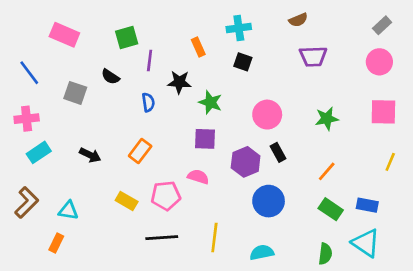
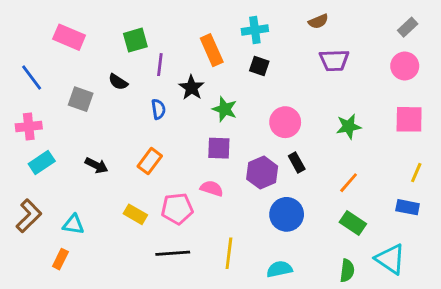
orange rectangle: (198, 47) -> (212, 50), size x1.5
black star: (179, 82) -> (192, 88), turned 30
blue rectangle: (367, 205) -> (408, 207), moved

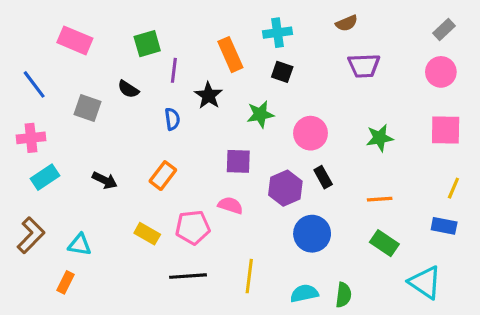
green star: (225, 109) -> (260, 114), moved, turned -30
orange line: (349, 183) -> (380, 199), turned 45
green semicircle: (347, 271) -> (343, 295), moved

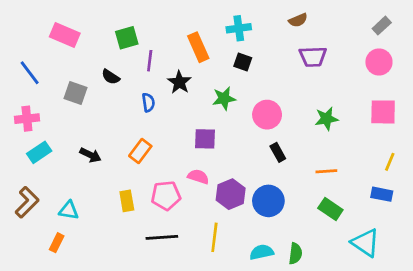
purple hexagon: (285, 188) -> (231, 194), moved
yellow rectangle: (147, 234) -> (127, 201), turned 50

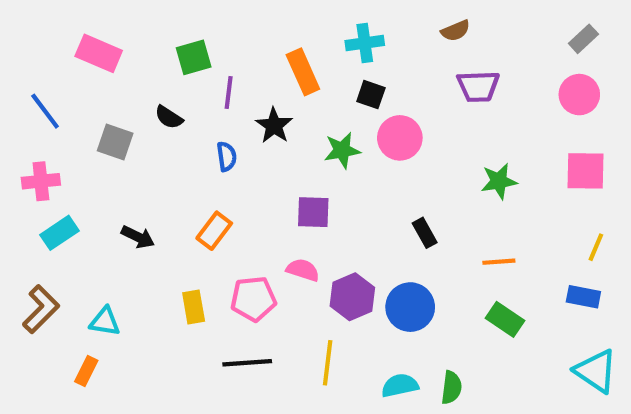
pink circle: (267, 115) -> (400, 138), moved
cyan triangle: (365, 243) -> (596, 371), moved

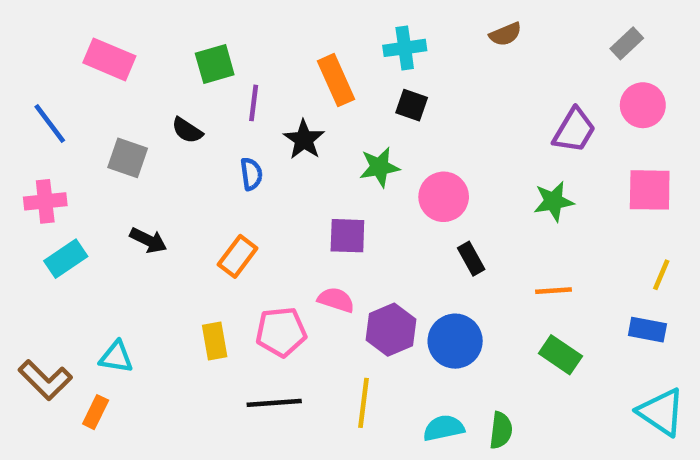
gray rectangle: (583, 39) -> (627, 43), moved
purple trapezoid: (478, 86) -> (574, 130), moved, turned -57
pink circle: (400, 138) -> (444, 197), moved
black arrow: (138, 237) -> (148, 240), moved
brown L-shape: (41, 309) -> (45, 380), moved, turned 90

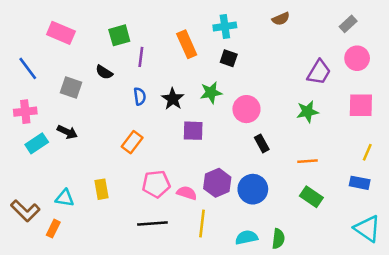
black star: (304, 140) -> (173, 99), moved
black arrow: (148, 240) -> (67, 132), moved
pink semicircle: (336, 300) -> (187, 193), moved
yellow rectangle: (215, 341) -> (102, 189), moved

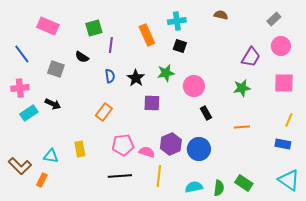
brown semicircle: (281, 19) -> (221, 15), turned -144
green rectangle: (311, 197) -> (244, 183), moved

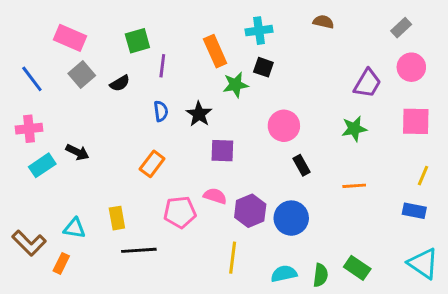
black semicircle: (82, 57) -> (120, 83), turned -64
gray square: (56, 69) -> (82, 74), moved, turned 30
green star: (166, 73) -> (236, 85), moved
pink semicircle: (147, 152) -> (215, 196), moved
black line: (120, 176) -> (139, 250), moved

